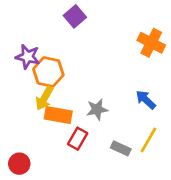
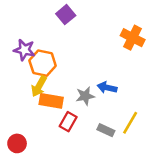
blue arrow: (146, 100) -> (107, 88), moved, turned -30

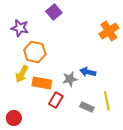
orange cross: (133, 38) -> (109, 31), turned 30
purple star: (24, 50) -> (20, 28), moved
yellow arrow: (39, 86) -> (22, 74), moved
yellow line: (130, 123) -> (107, 101), turned -42

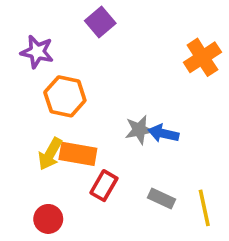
yellow arrow: (22, 74) -> (50, 154), moved
gray star: (70, 79) -> (139, 130), moved
yellow line: (107, 101) -> (204, 208), moved
red circle: (14, 118) -> (48, 219), moved

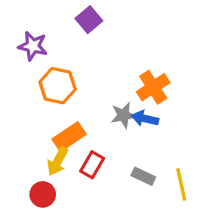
orange cross: (202, 57) -> (153, 87), moved
yellow arrow: (50, 154) -> (58, 161), moved
orange rectangle: (78, 154) -> (69, 137), turned -44

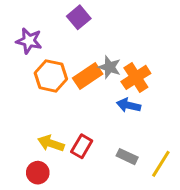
gray star: (123, 115) -> (110, 67), moved, turned 30
orange rectangle: (69, 137) -> (88, 76), moved
yellow arrow: (58, 161) -> (51, 143), turned 80
yellow line: (181, 185) -> (161, 164), turned 44

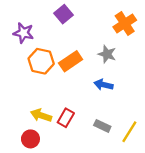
gray star: (110, 67) -> (107, 54), moved
orange cross: (136, 77) -> (125, 24), moved

